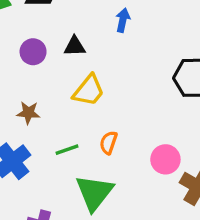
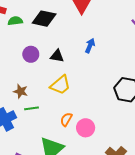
green line: (67, 150) -> (31, 108), moved
pink circle: (165, 159) -> (86, 128), moved

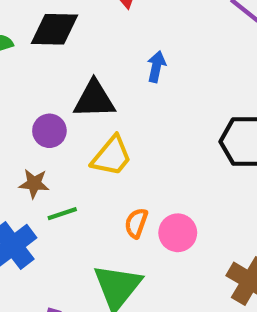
purple circle: (31, 54) -> (49, 131), moved
black triangle: (57, 56) -> (94, 99), size x1.5

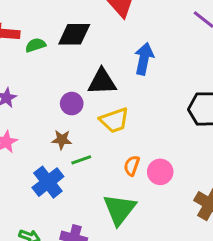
blue arrow: (156, 67) -> (144, 59), size x1.5
yellow trapezoid: (112, 156) -> (114, 120), turned 32

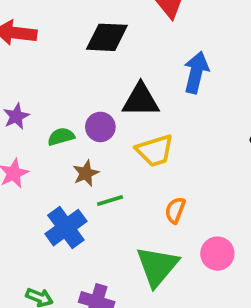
green semicircle: (35, 45) -> (61, 137), moved
brown star: (62, 140) -> (86, 173), turned -30
pink circle: (160, 172) -> (217, 254), moved

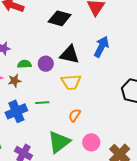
brown star: (86, 173) -> (14, 81), moved

